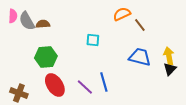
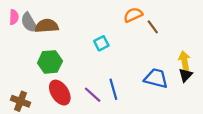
brown semicircle: (43, 24) -> (47, 26), size x1.5
cyan square: (93, 40) -> (101, 43), turned -32
blue trapezoid: (140, 57) -> (156, 78), moved

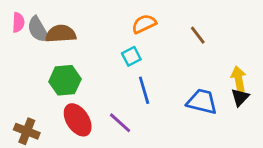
orange semicircle: (133, 15) -> (144, 24), moved
blue line: (113, 89) -> (144, 90), moved

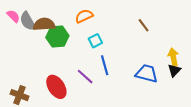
pink semicircle: (18, 22) -> (13, 16), turned -48
orange semicircle: (144, 24) -> (84, 16), moved
green hexagon: (65, 80) -> (57, 37), moved
purple line: (120, 123) -> (85, 77), moved

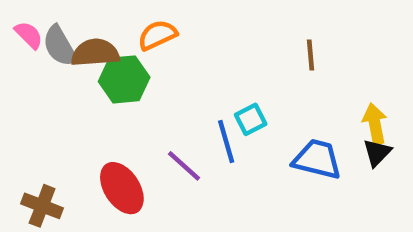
orange semicircle: (84, 16) -> (157, 35), moved
brown line: (144, 25) -> (310, 55), turned 32
cyan square: (95, 41) -> (251, 119), moved

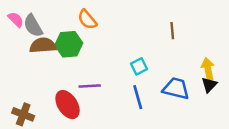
orange semicircle: (157, 35) -> (87, 20), turned -105
brown semicircle: (95, 53) -> (43, 45), moved
blue line: (226, 142) -> (138, 97), moved
purple line: (184, 166) -> (90, 86), moved, turned -45

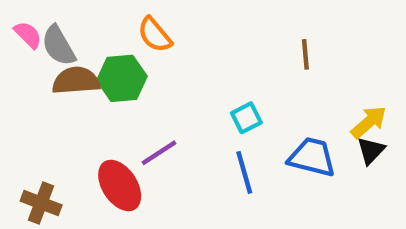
yellow arrow: (208, 69) -> (369, 122), turned 60
purple line: (90, 86) -> (159, 153), turned -30

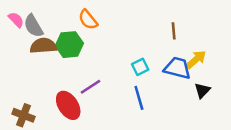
yellow arrow: (369, 122) -> (196, 59), moved
black triangle: (371, 151) -> (202, 90), moved
blue trapezoid: (312, 157) -> (177, 68), moved

